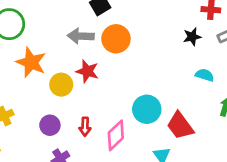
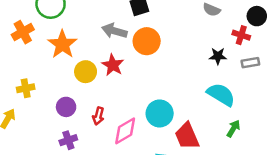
cyan semicircle: (205, 75) -> (221, 94), size x1.6

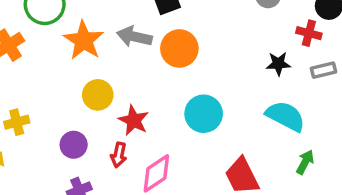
orange star: (62, 44) -> (84, 40), moved
red star: (113, 65) -> (134, 120), moved
cyan circle: (160, 113) -> (204, 114), moved

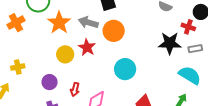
black star: (278, 64) -> (170, 43), size x1.6
cyan semicircle: (286, 116) -> (190, 75), moved
red star: (134, 120) -> (87, 47), moved

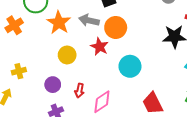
red star: (87, 47) -> (100, 47), moved

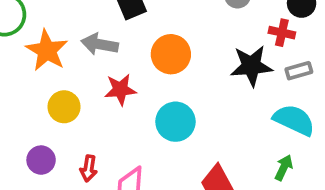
orange circle: (116, 27) -> (171, 54), moved
red star: (100, 47) -> (120, 90), turned -30

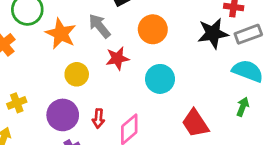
gray arrow: (100, 44) -> (99, 26), turned 45
gray rectangle: (299, 71) -> (248, 34), size x1.4
purple circle: (41, 160) -> (63, 115), size x1.5

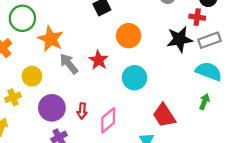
gray arrow: (99, 26) -> (69, 64), moved
red star: (117, 58) -> (98, 60), turned -30
yellow circle: (77, 74) -> (32, 76), moved

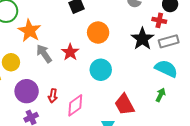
black star: (180, 39) -> (142, 39), turned -30

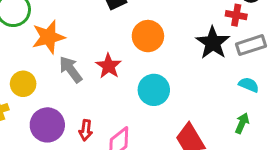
orange star: (30, 31) -> (48, 37), turned 30
cyan semicircle: (166, 69) -> (249, 85), size x0.6

